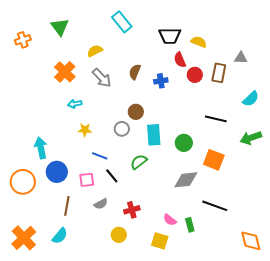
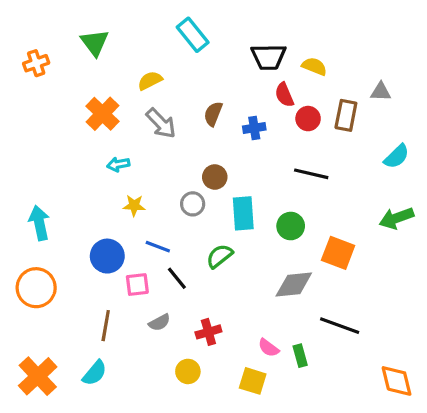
black line: (216, 119) -> (311, 174), moved
cyan arrow: (41, 148) -> (39, 223), moved
blue circle: (57, 172) -> (107, 256), moved

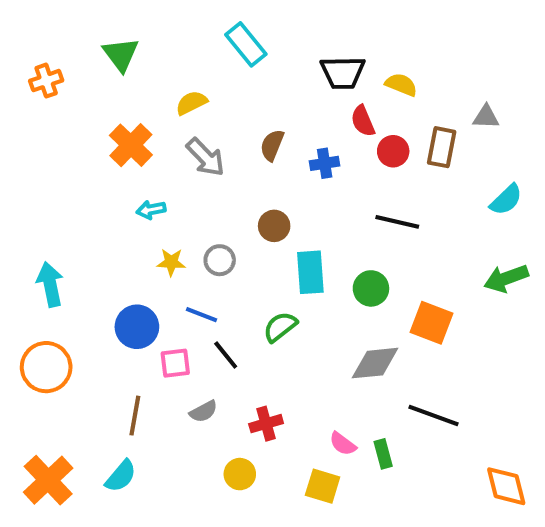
gray circle: (193, 204) -> (220, 260), moved

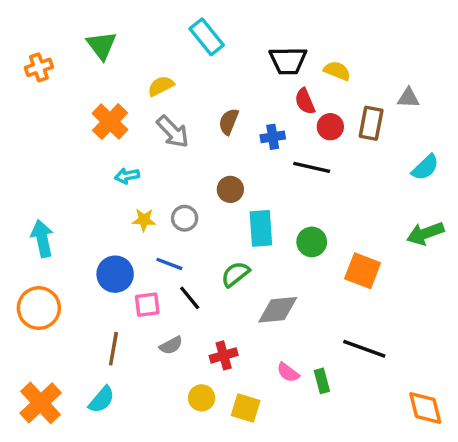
black line: (397, 222) -> (312, 167), moved
gray diamond: (375, 363) -> (278, 310), moved
yellow square: (323, 486) -> (246, 408), moved

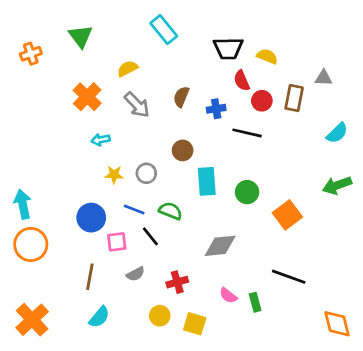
cyan arrow: (42, 239) -> (23, 204), moved
orange square: (363, 271) -> (287, 215), turned 32
green semicircle: (235, 274) -> (170, 211), moved, turned 60
cyan semicircle: (102, 400) -> (99, 317), moved

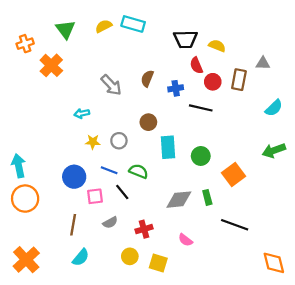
cyan rectangle: (164, 30) -> (133, 24), turned -35
yellow semicircle: (127, 69) -> (104, 26), moved
orange cross: (87, 97) -> (51, 65), moved
green rectangle: (255, 302) -> (207, 197), moved

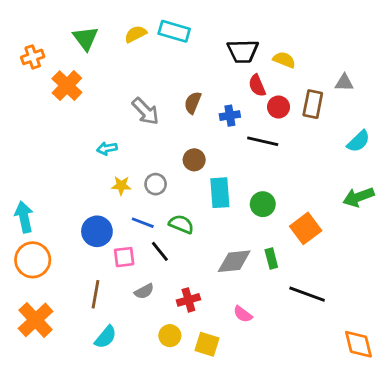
orange cross: (26, 260) -> (36, 320), moved

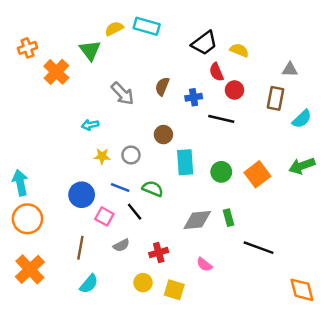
green triangle: (86, 38) -> (90, 50), moved
black trapezoid: (243, 51) -> (204, 43), turned -36
brown rectangle: (313, 104) -> (275, 98), moved
orange square: (306, 228) -> (257, 174), moved
pink square: (124, 257) -> (104, 216), turned 36

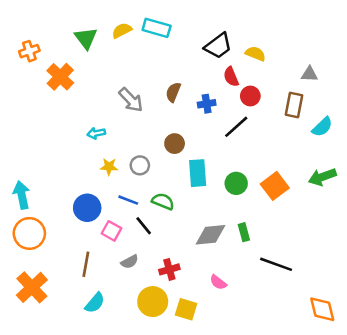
green triangle: (90, 50) -> (86, 38), moved
black line: (221, 119) -> (236, 127), turned -55
yellow circle: (143, 283) -> (153, 302), size x1.5

